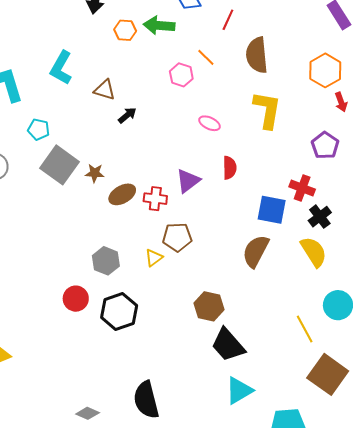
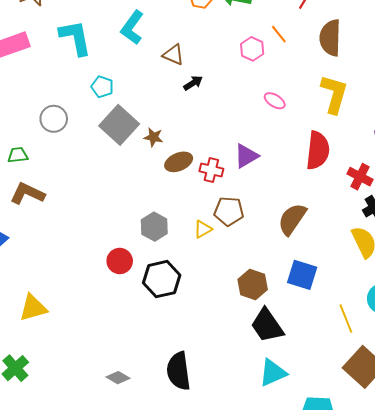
red semicircle: (230, 168) -> (318, 150), moved, size x1.6
blue square: (272, 210) -> (302, 275), moved
brown semicircle: (256, 251) -> (292, 219), moved

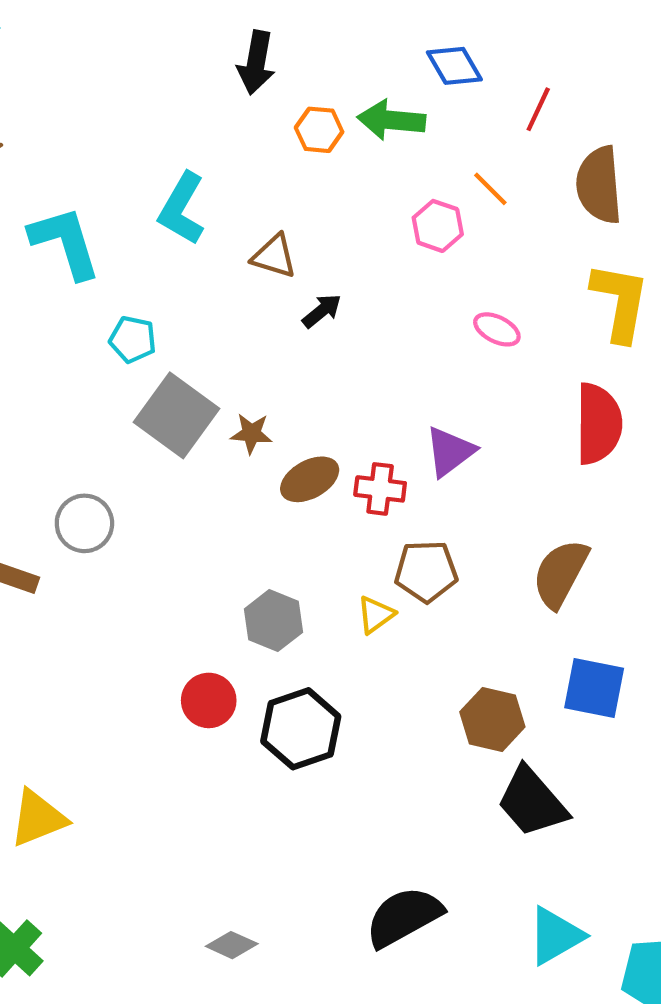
gray circle: (54, 119) -> (84, 523), moved
black semicircle: (179, 371) -> (404, 917), moved, turned 75
cyan triangle: (273, 373) -> (555, 936), moved

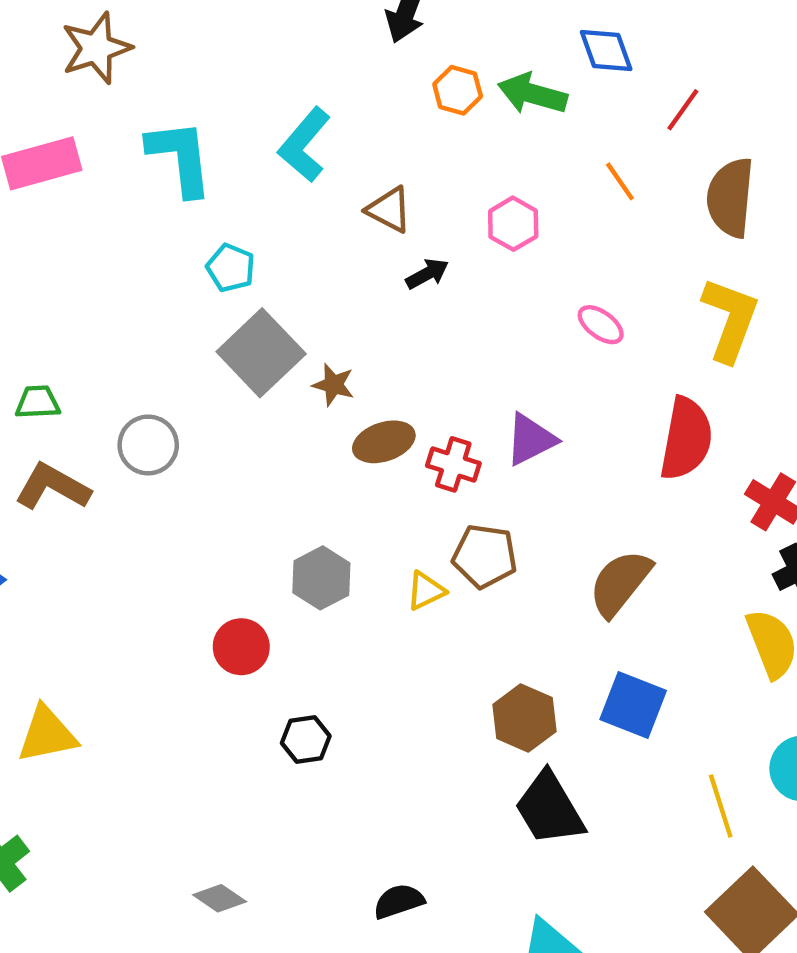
pink hexagon: (438, 226) -> (513, 224), moved
black hexagon: (301, 729) -> (306, 739), moved, size x0.6
black semicircle: (404, 917) -> (399, 901), size x0.6

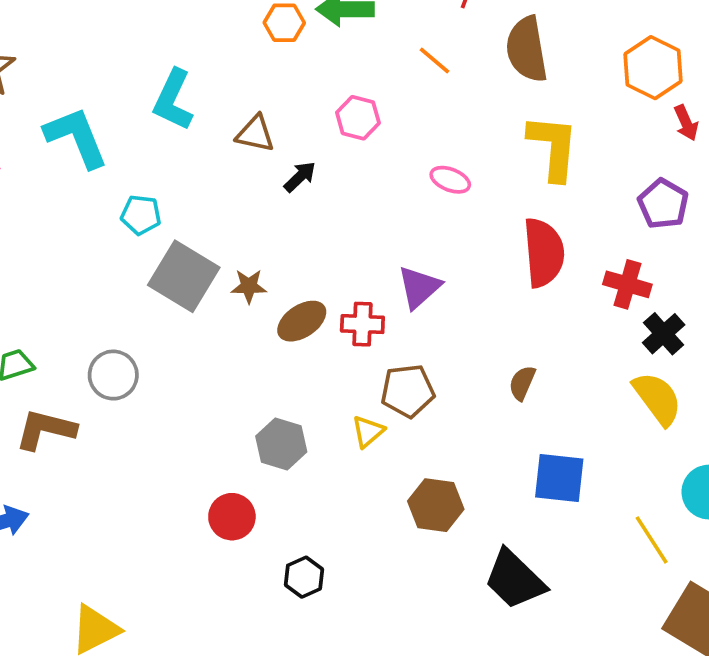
brown semicircle: (620, 583) -> (522, 383), size x0.6
brown hexagon: (524, 718) -> (436, 505), moved

